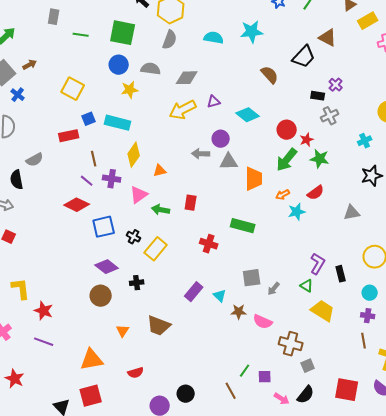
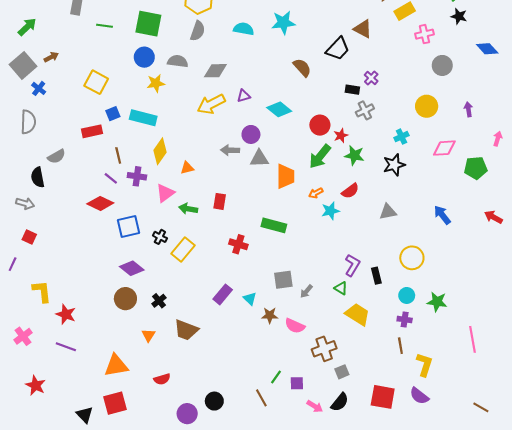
black star: (372, 176) -> (394, 165), moved
black cross: (137, 283) -> (159, 301), moved, turned -32
brown cross: (291, 344) -> (324, 349), turned -35

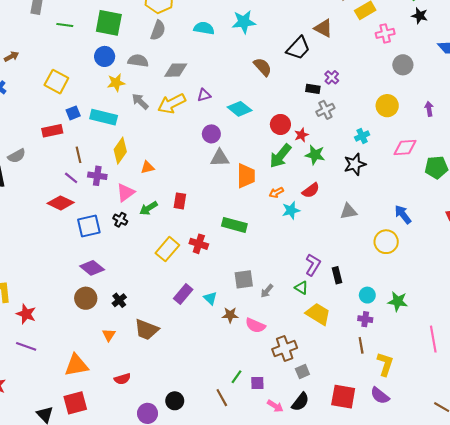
gray arrow: (230, 150) -> (140, 101), moved, turned 42
green arrow: (188, 209) -> (149, 208), turned -42
black cross: (160, 237) -> (120, 220), moved
yellow rectangle: (183, 249) -> (167, 249), moved
yellow circle: (412, 258) -> (386, 242), moved

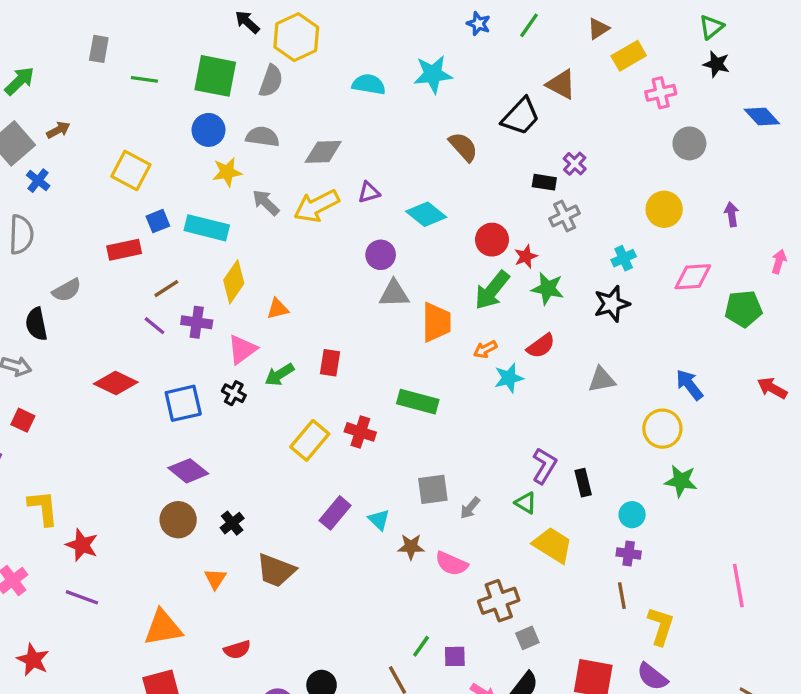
gray semicircle: (158, 30) -> (271, 81), moved
brown line: (78, 155) -> (166, 289), turned 70
red diamond: (61, 203) -> (116, 383), moved
green star: (398, 301) -> (681, 481), moved

